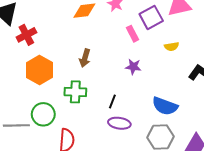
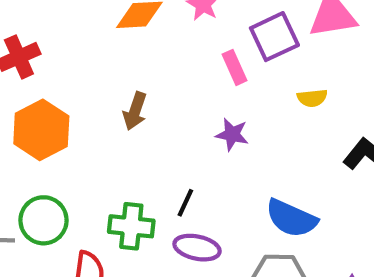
green cross: (75, 92) -> (131, 226), moved

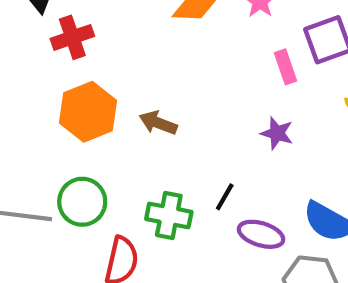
brown arrow: (135, 111) -> (158, 123), moved, turned 87
purple ellipse: (197, 248) -> (261, 234), moved

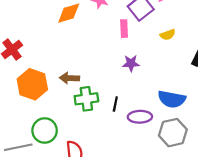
pink rectangle: (285, 67) -> (124, 29), turned 35
green cross: (169, 215) -> (86, 99), moved

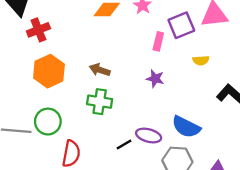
brown arrow: (69, 78) -> (100, 70), moved
black line: (115, 104) -> (124, 144), moved, turned 32

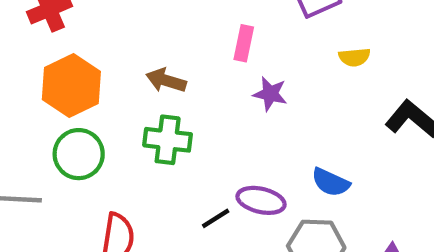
pink rectangle: (158, 41) -> (244, 43), moved
green circle: (48, 122) -> (79, 154), moved
blue semicircle: (186, 127) -> (331, 182), size x0.7

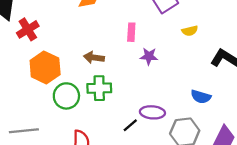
green circle: (79, 154) -> (66, 96), moved
blue semicircle: (331, 182) -> (201, 97), moved

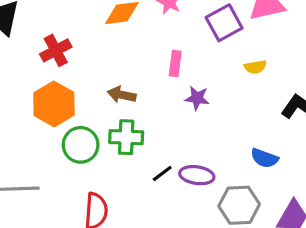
red cross: (28, 29) -> (56, 50), moved
black line: (130, 125) -> (162, 173), moved

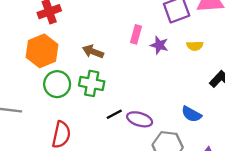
purple star: (197, 98) -> (159, 45), moved

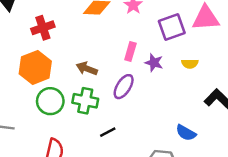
purple ellipse: (140, 119) -> (124, 87), moved, turned -75

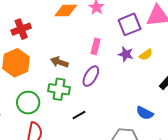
purple star: (154, 63) -> (126, 54), moved
yellow semicircle: (190, 64) -> (146, 55), turned -32
green circle: (50, 101) -> (28, 103), moved

